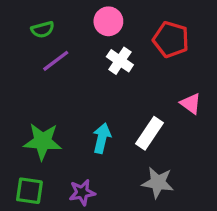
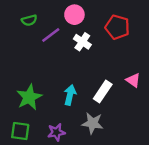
purple line: (56, 61) -> (51, 35), moved
pink triangle: (191, 104) -> (133, 80), moved
green star: (43, 141) -> (29, 97), turned -30
gray star: (158, 183) -> (93, 123), moved

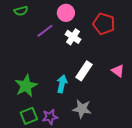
green semicircle: (29, 20) -> (21, 11), moved
white rectangle: (103, 92) -> (84, 71), moved
green square: (20, 131) -> (29, 116), moved, turned -30

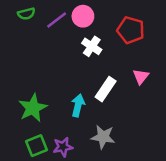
purple line: (45, 31) -> (57, 20), moved
pink triangle: (118, 71) -> (141, 77), moved, turned 32

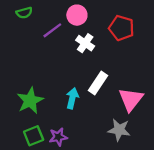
purple line: (57, 20) -> (52, 30), moved
pink triangle: (141, 77) -> (131, 99), moved, size x1.6
gray star: (103, 137) -> (119, 130), moved

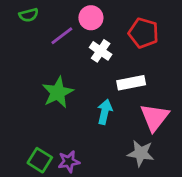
white rectangle: (98, 83) -> (131, 83), moved, turned 45
cyan arrow: (72, 98) -> (105, 112), moved
green star: (30, 101) -> (58, 92), moved
green square: (34, 136) -> (40, 160), turned -36

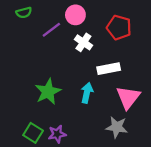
green star: (58, 92) -> (48, 92), moved

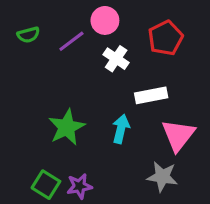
green semicircle: (24, 13) -> (28, 35), moved
red pentagon: (119, 27) -> (165, 38), turned 30

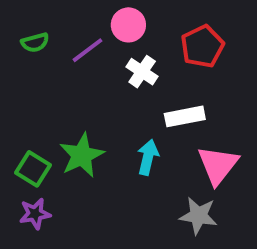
green square: (46, 185) -> (33, 169), moved
purple star: (79, 186) -> (35, 214), moved

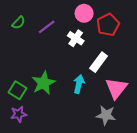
pink circle: (128, 25) -> (84, 13), moved
green semicircle: (35, 42) -> (19, 23), turned -32
white rectangle: (185, 116) -> (99, 62), turned -42

